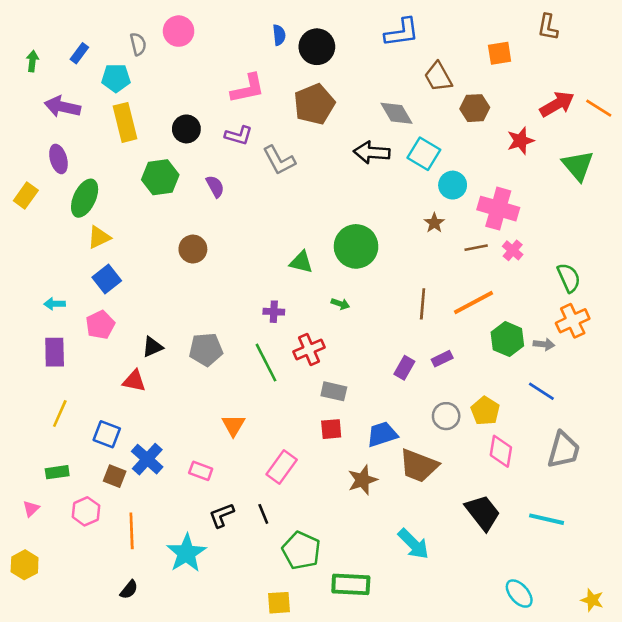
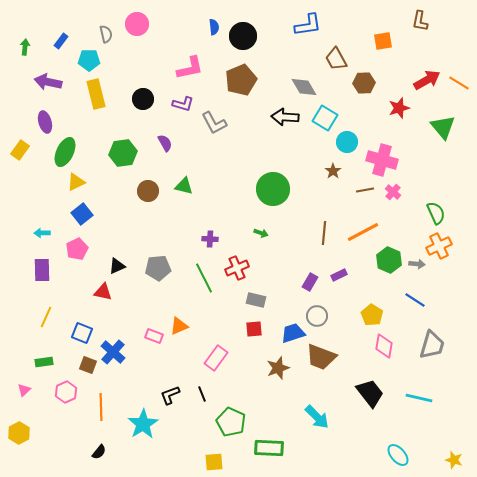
green hexagon: (160, 177) -> (123, 153), moved
green triangle: (301, 262) -> (184, 186), moved
gray circle: (446, 416) -> (317, 316), moved
orange triangle: (233, 425) -> (179, 326), turned 36
pink rectangle: (201, 471) -> (154, 336), moved

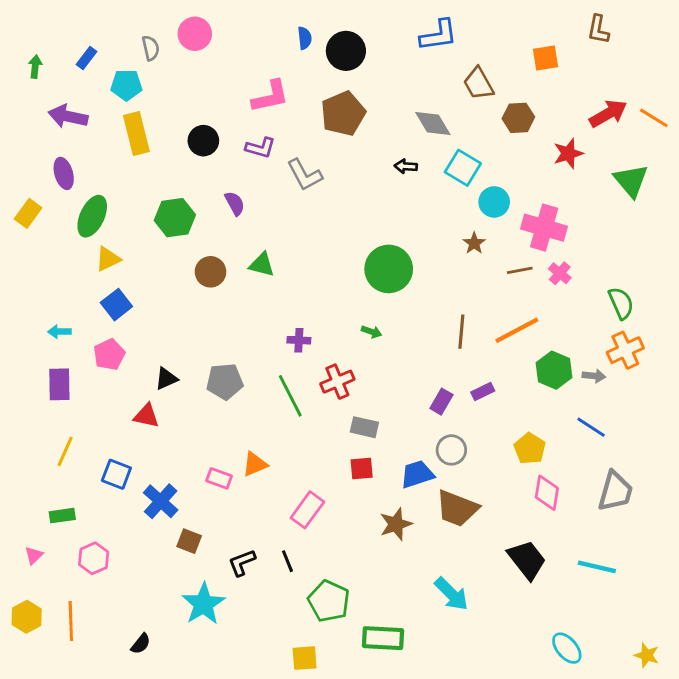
black arrow: (285, 117) -> (406, 166), size x0.6
brown square: (88, 365) -> (189, 541), moved
orange line: (101, 407) -> (71, 621), moved

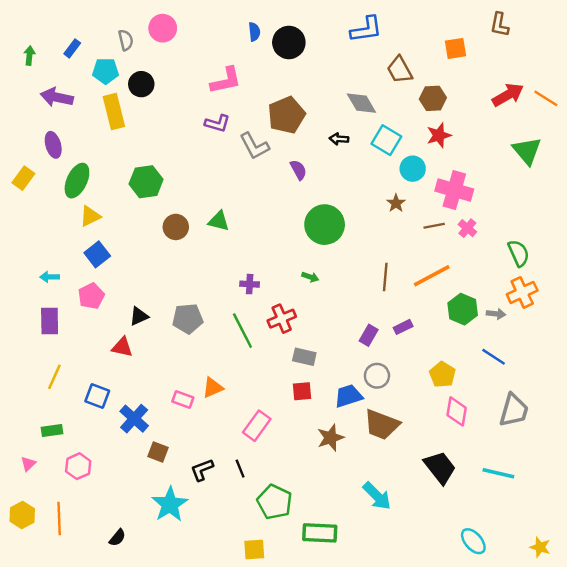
brown pentagon: (343, 114) -> (286, 115), moved
black circle: (203, 141) -> (141, 84), moved
red star: (568, 153) -> (439, 135), moved
purple semicircle: (235, 203) -> (298, 170), moved

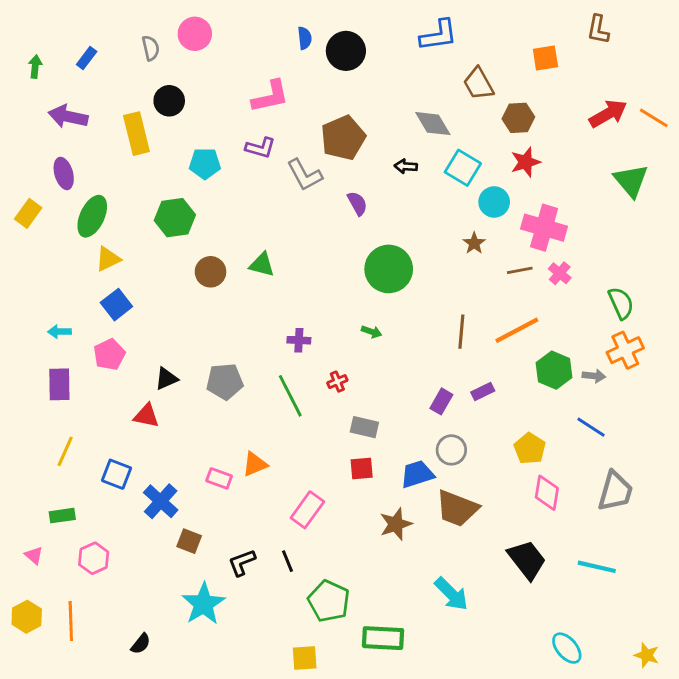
cyan pentagon: (106, 71) -> (205, 163), moved
red cross: (282, 319) -> (337, 382), size x0.6
pink triangle: (28, 464) -> (34, 555), turned -35

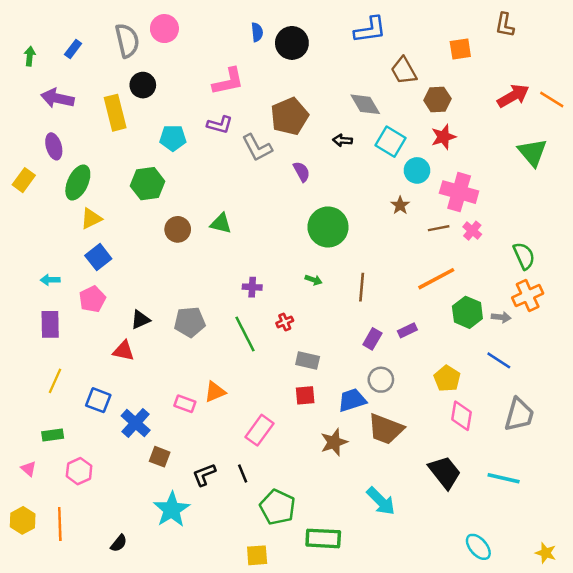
gray semicircle: (151, 48) -> (127, 41), size x1.6
brown line: (461, 332) -> (362, 287), moved

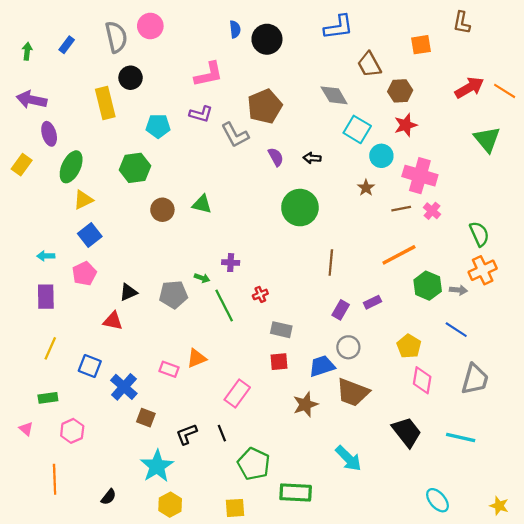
purple arrow: (57, 98) -> (31, 100), moved
black arrow: (342, 140) -> (312, 158), moved
green arrow: (314, 280) -> (202, 278), moved
yellow hexagon: (23, 520) -> (170, 505), moved

